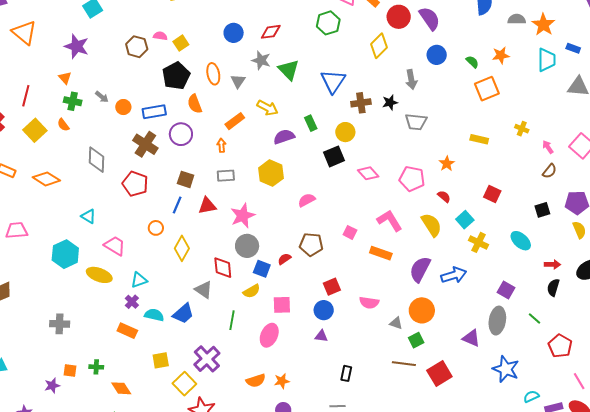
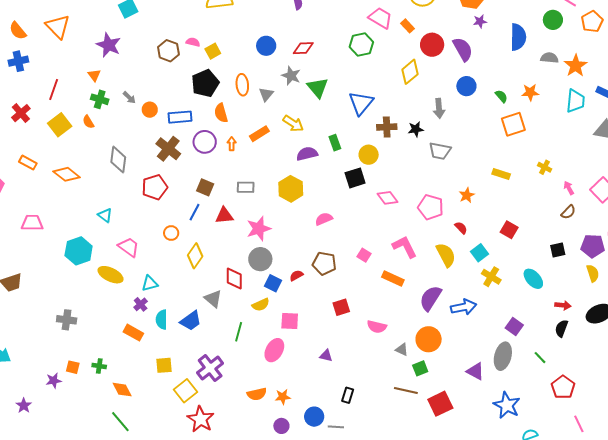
orange arrow: (221, 145) -> (232, 144), moved
red pentagon: (135, 184) -> (155, 187), turned 30
blue circle: (324, 310) -> (314, 417), moved
cyan semicircle: (154, 315) -> (162, 320), turned -108

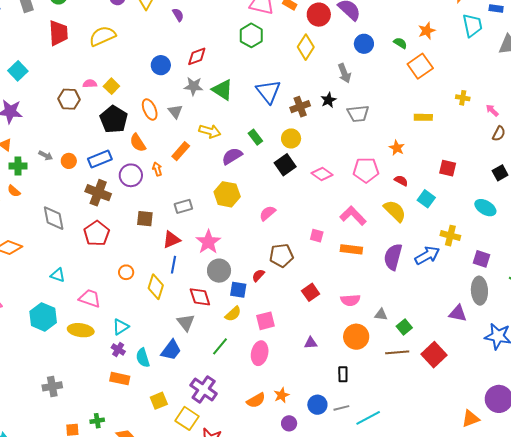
blue line: (194, 212) -> (174, 265), moved
yellow cross: (491, 277) -> (450, 236), moved
gray triangle: (213, 299) -> (186, 322), turned 30
green line: (239, 332) -> (220, 346), turned 42
orange circle: (429, 339) -> (356, 337), moved

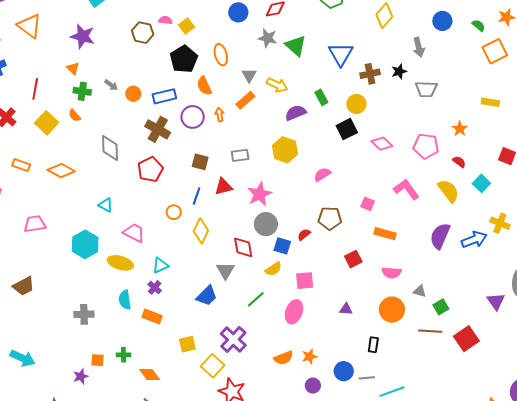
gray triangle: (175, 111) -> (249, 75), moved
orange rectangle: (351, 249) -> (385, 234), moved
blue line: (174, 265) -> (197, 196), moved
purple triangle: (458, 313) -> (496, 301), turned 36
cyan semicircle: (143, 358) -> (125, 300), moved

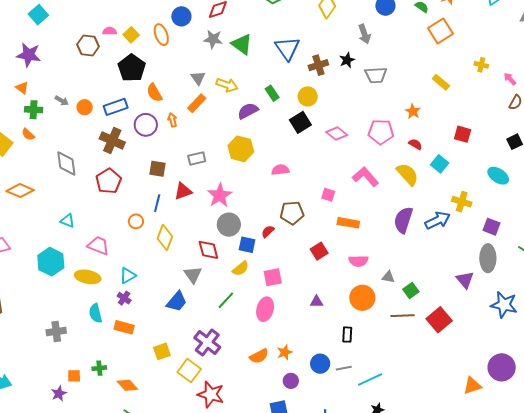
orange ellipse: (221, 55) -> (161, 35), moved
yellow rectangle: (490, 102) -> (441, 82), turned 36
pink semicircle: (322, 174) -> (280, 170), turned 30

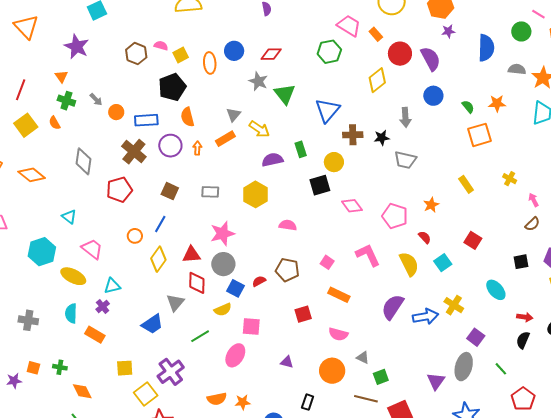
red triangle: (183, 191) -> (192, 255), moved

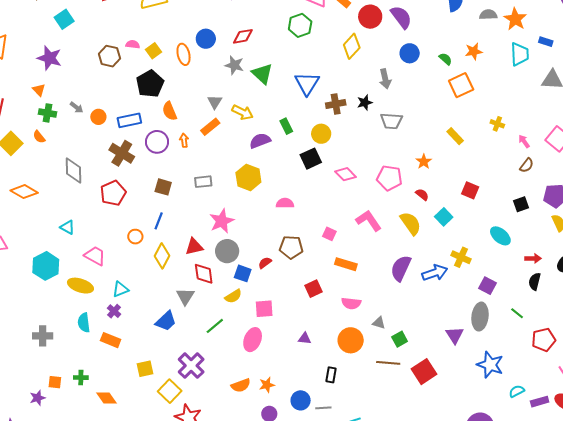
red pentagon: (523, 399) -> (544, 340), turned 30

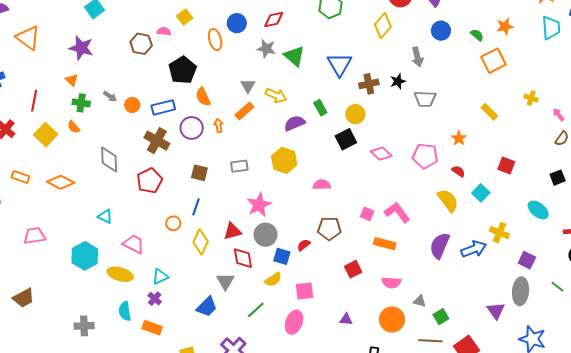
yellow square: (154, 51) -> (185, 17), moved
pink L-shape: (369, 221) -> (397, 212), moved

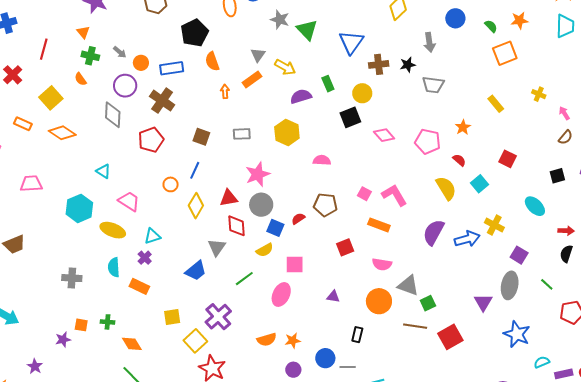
purple circle: (192, 128) -> (125, 86), moved
yellow square: (46, 135) -> (51, 98), moved
gray triangle: (420, 301) -> (408, 285), size x1.6

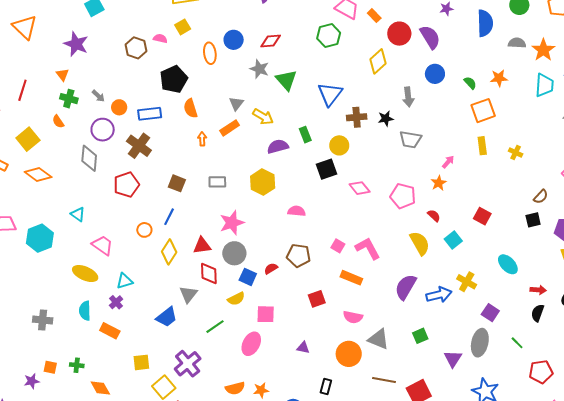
yellow rectangle: (496, 104) -> (482, 146), moved, turned 30
pink arrow: (564, 113) -> (448, 162), moved, turned 72
black square: (557, 176) -> (533, 220), moved
cyan hexagon: (79, 208) -> (40, 238), moved
green square: (428, 303) -> (420, 336), moved

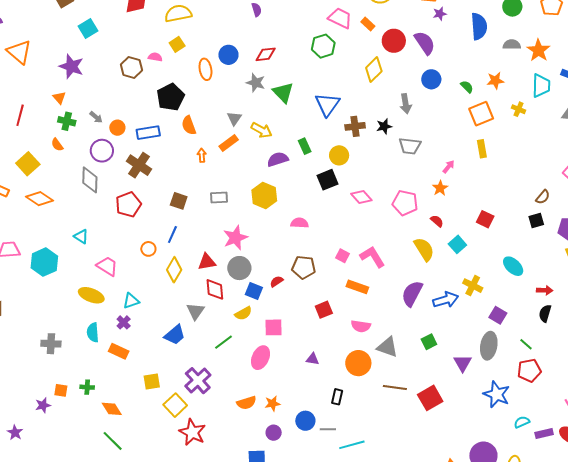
yellow cross: (516, 152) -> (519, 109), moved
red pentagon: (541, 372) -> (529, 370), moved

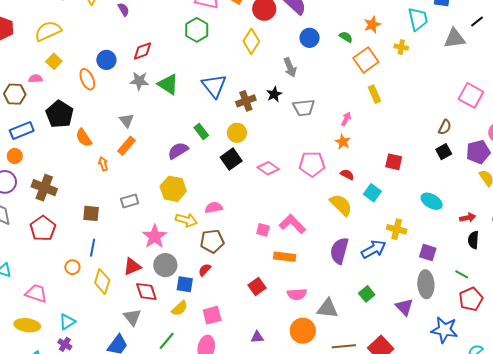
yellow arrow: (262, 130) -> (186, 220), moved
blue rectangle: (148, 133) -> (22, 131), moved
brown pentagon: (304, 267) -> (212, 241), moved

